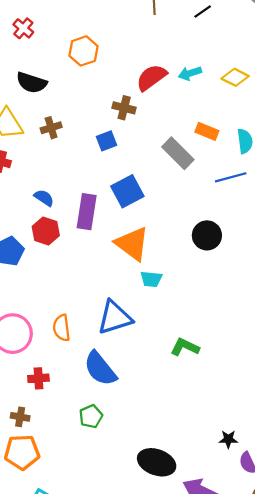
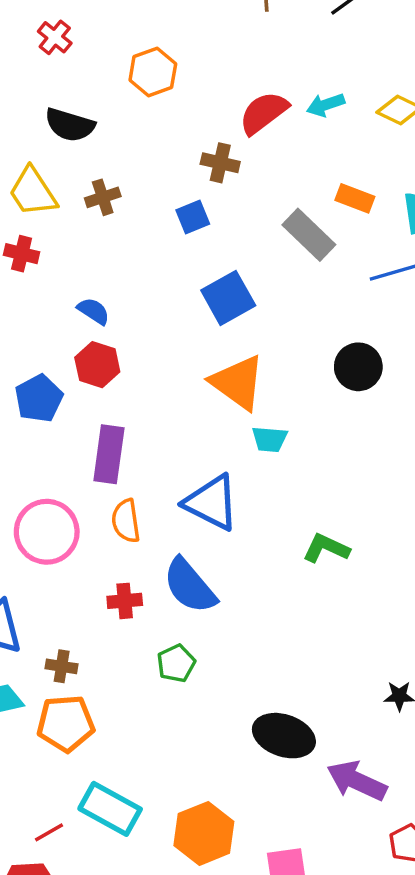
purple rectangle: (87, 212) -> (109, 454), moved
blue triangle: (115, 318) -> (212, 503), turned 45
red cross: (38, 378) -> (125, 601), moved

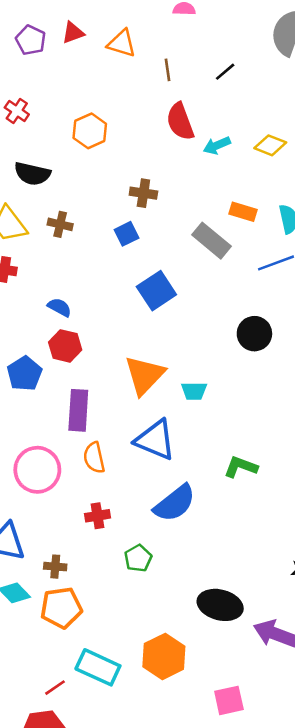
red semicircle: (264, 113) -> (180, 122), moved, turned -69
brown cross: (103, 197) -> (60, 224), turned 35
orange triangle: (238, 382) -> (145, 375), moved, turned 42
blue semicircle: (190, 586) -> (175, 503), moved, turned -84
orange hexagon: (204, 833) -> (164, 656), moved

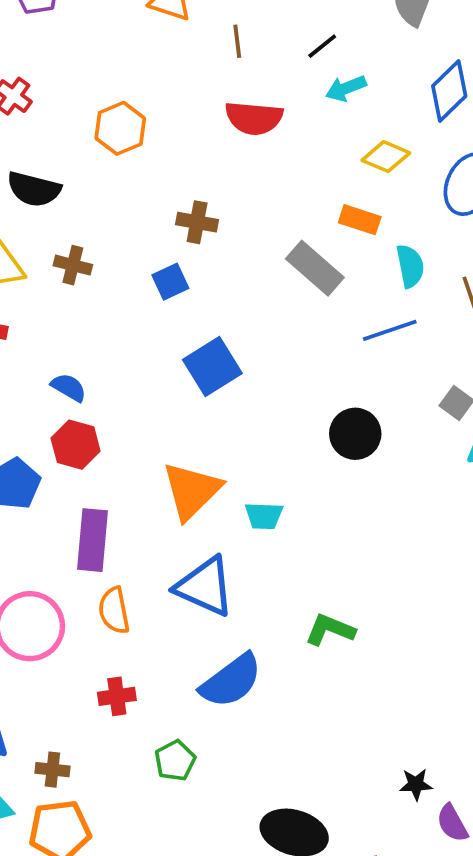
red semicircle: (180, 122) -> (254, 118), turned -66
cyan arrow: (217, 145) -> (346, 88), moved
orange rectangle: (243, 212) -> (360, 220), moved
gray rectangle: (212, 241) -> (315, 268), moved

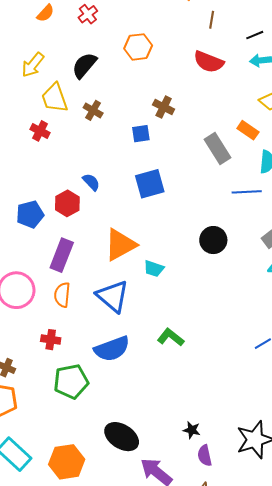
black semicircle: (34, 189) -> (84, 65), turned 100
blue semicircle: (69, 387) -> (91, 182), moved
green pentagon: (175, 761) -> (71, 381), size x1.6

